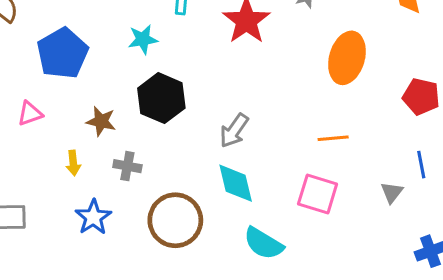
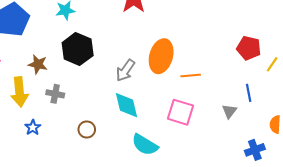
orange ellipse: (347, 58) -> (161, 56), moved
yellow arrow: (73, 163) -> (20, 92), size x1.8
blue star: (93, 217) -> (33, 127), size x0.7
brown circle: (175, 220) -> (87, 130), size x0.5

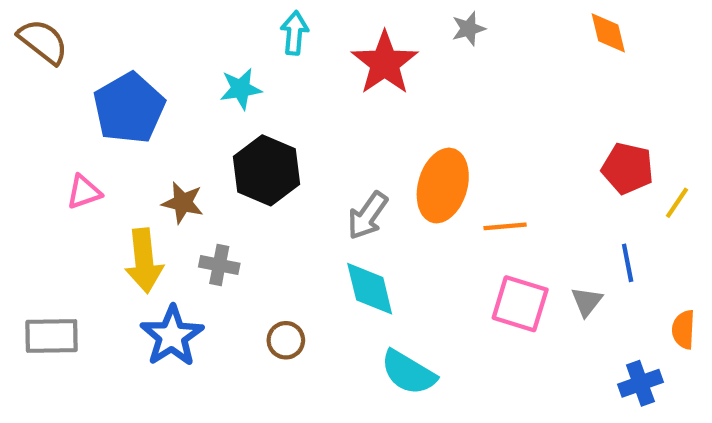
pink square: (180, 112) -> (520, 304), moved
blue star: (33, 127) -> (172, 336), size x1.8

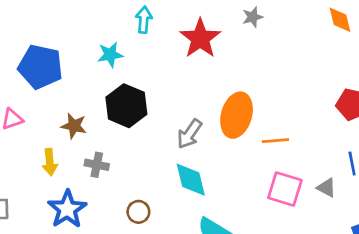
blue pentagon: (129, 108) -> (40, 67), turned -30
yellow arrow: (144, 261) -> (50, 162), size x0.7
gray triangle: (587, 302) -> (327, 188), turned -40

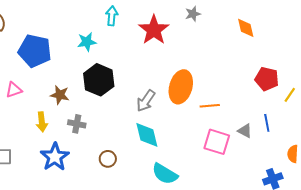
orange diamond: (340, 20) -> (246, 28), moved
gray triangle: (327, 188) -> (245, 131), moved

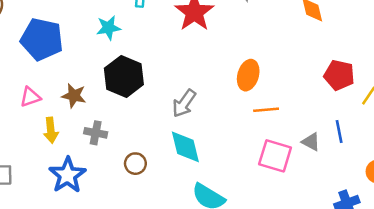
orange ellipse: (181, 87) -> (248, 75), moved, size x0.7
pink triangle: (14, 90) -> (30, 97), moved
brown circle: (108, 159) -> (135, 164), moved

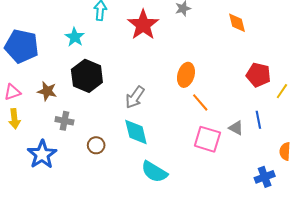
cyan star: (108, 28) -> (75, 37), turned -30
orange line: (266, 110) -> (200, 102), turned 54
yellow arrow: (51, 130) -> (14, 119), moved

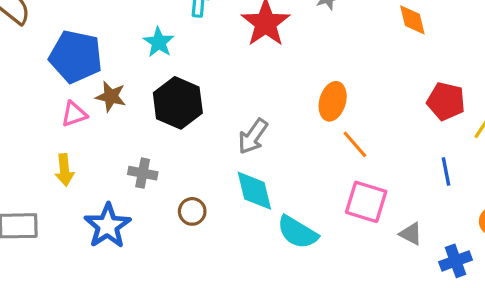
brown star: (47, 91) -> (111, 97), moved
pink triangle: (12, 92) -> (74, 114), moved
gray triangle: (236, 128) -> (411, 234), moved
cyan semicircle: (154, 172) -> (298, 232), moved

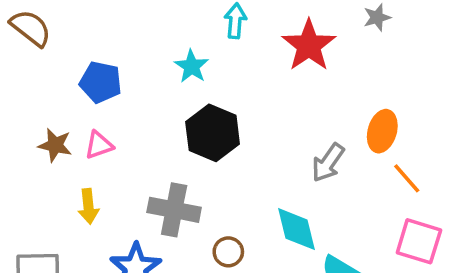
blue pentagon: (76, 57) -> (101, 82), size x0.7
brown star: (111, 97) -> (55, 145), moved
gray arrow: (253, 136) -> (328, 163), moved
gray cross: (143, 173) -> (174, 210), size x1.6

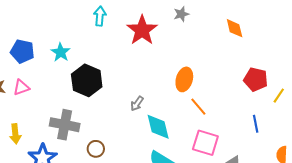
cyan star: (192, 66) -> (61, 52), moved
gray arrow: (328, 163) -> (137, 104), moved, size x0.7
yellow arrow: (88, 206) -> (15, 134), moved
cyan diamond: (297, 229) -> (158, 127), moved

